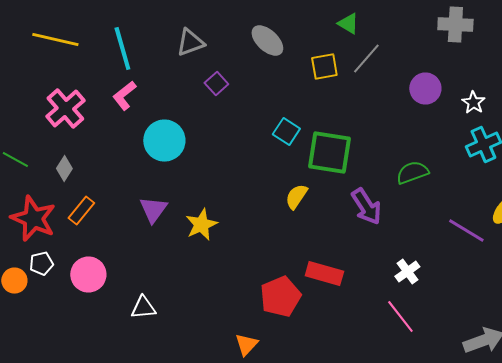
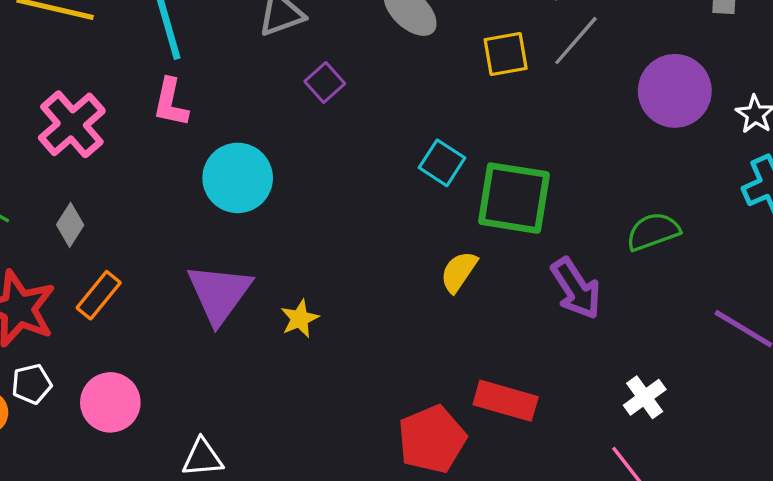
purple circle: (425, 88) -> (675, 91), size x1.4
pink L-shape: (124, 96) -> (171, 103), turned -40
purple triangle: (153, 210) -> (219, 294), size x1.4
yellow star: (201, 224) -> (300, 319), size x0.7

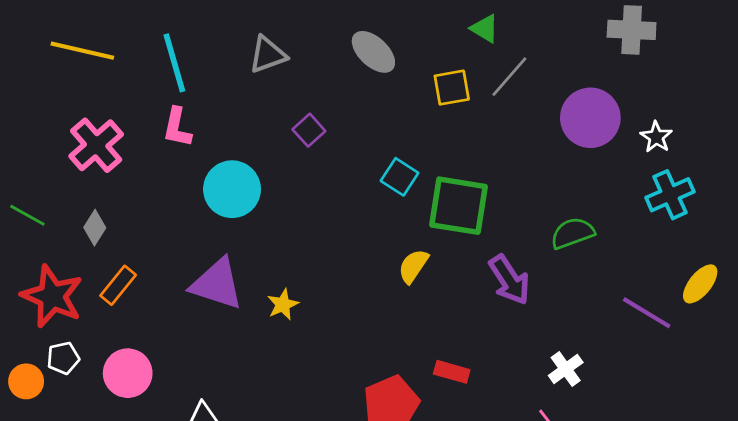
purple square: (325, 82) -> (309, 130), moved
purple triangle: (219, 294) -> (217, 284), turned -48
red rectangle: (506, 401) -> (452, 372), size x0.7

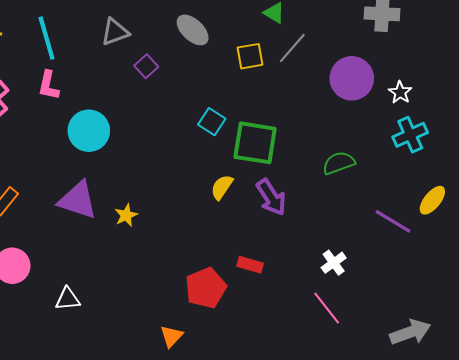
purple square: (309, 130) -> (146, 66), moved
purple arrow: (509, 280) -> (271, 197), moved

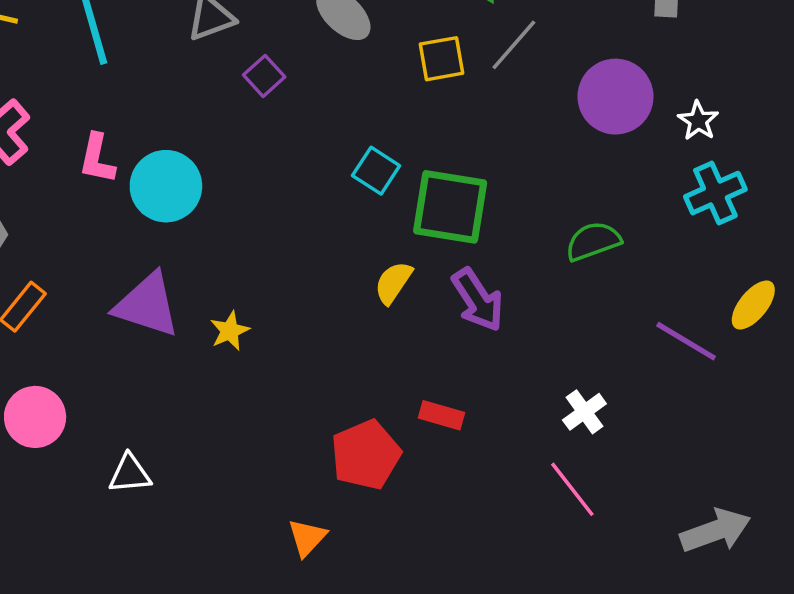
pink L-shape: (49, 85) -> (97, 159), moved

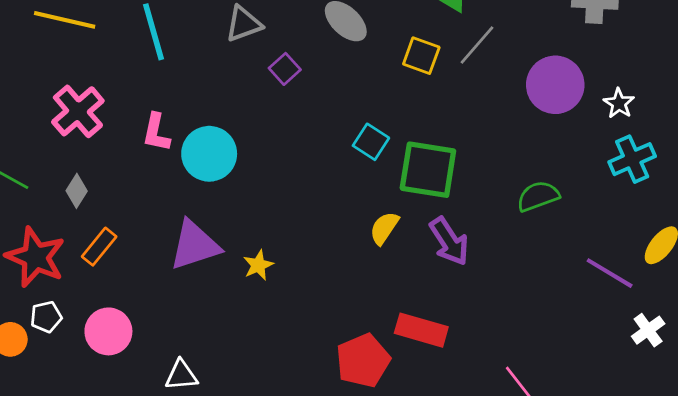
yellow square: (442, 59) -> (421, 56), turned 30
purple triangle: (147, 305) -> (195, 245), turned -36
white cross: (584, 412) -> (648, 330), moved
red rectangle: (442, 415) -> (421, 330), size x1.5

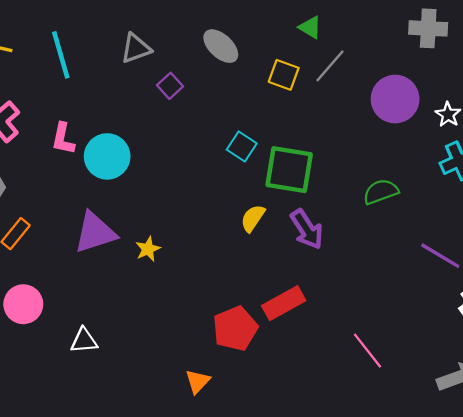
red rectangle: (421, 330) -> (284, 303), turned -45

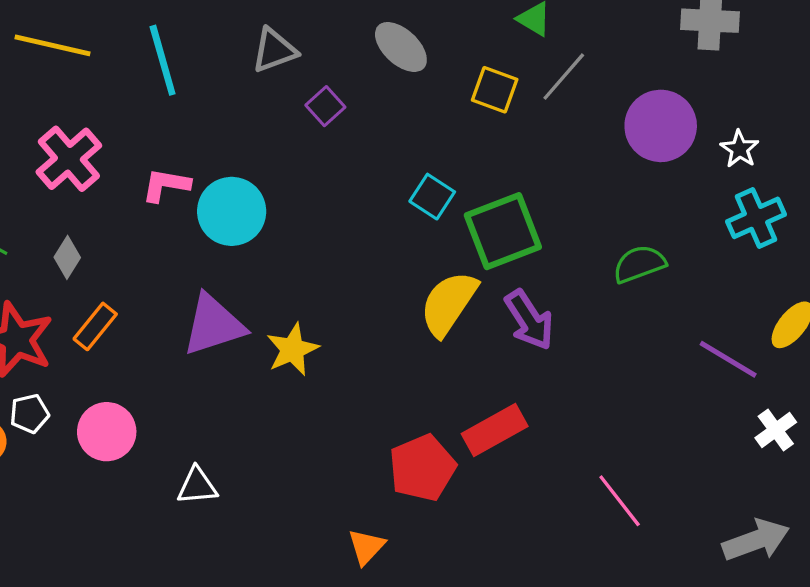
pink L-shape: (63, 139) -> (166, 185), turned 88
green square: (289, 170) -> (503, 231), turned -30
yellow semicircle: (253, 218) -> (449, 303), size x1.6
yellow star: (148, 249) -> (292, 349), size x1.4

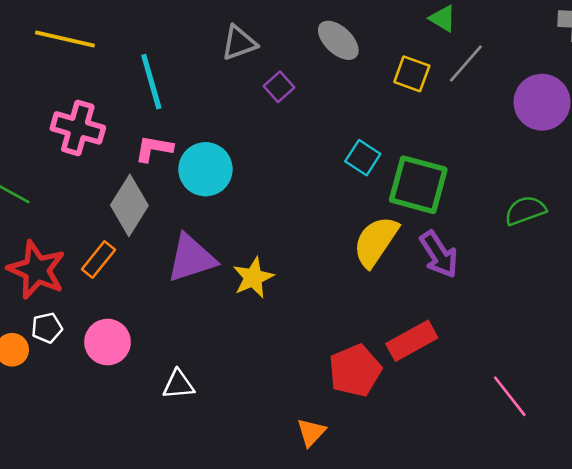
cyan line: (163, 60) -> (151, 82), moved
pink cross: (69, 159) -> (78, 128), turned -33
green square: (503, 231) -> (418, 185), turned 36
gray diamond: (67, 257) -> (129, 205), moved, size x1.8

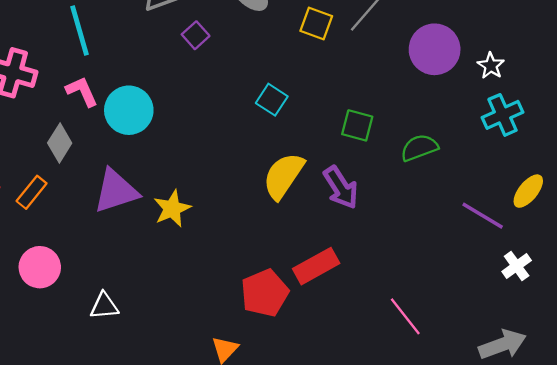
pink L-shape: (154, 149) -> (82, 91), turned 56
green square: (418, 185) -> (357, 125), moved, size x0.6
gray diamond: (129, 205) -> (60, 143), size x0.7

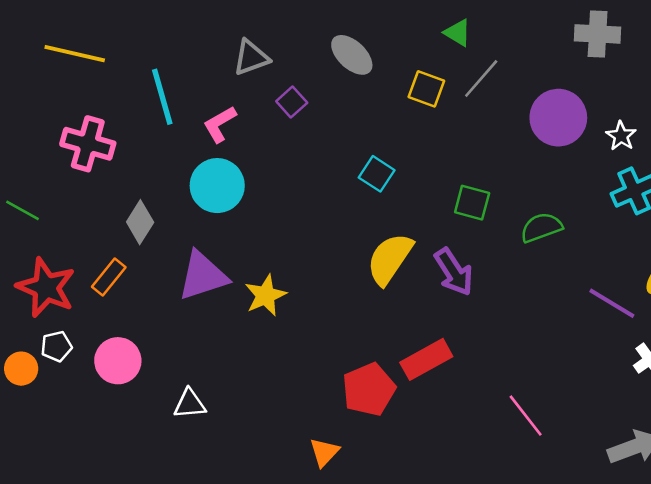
pink L-shape: (82, 91) -> (220, 124), moved, turned -96

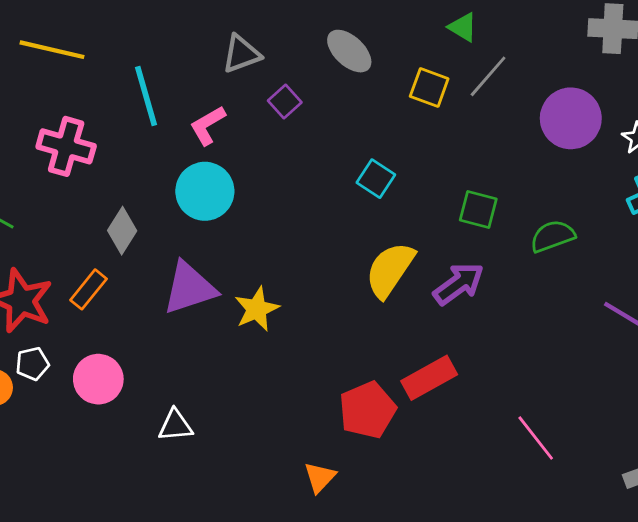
purple arrow: (454, 272) -> (459, 284), turned -93

